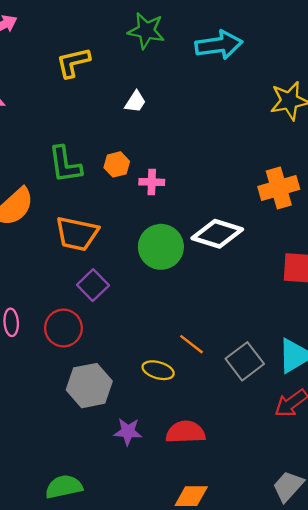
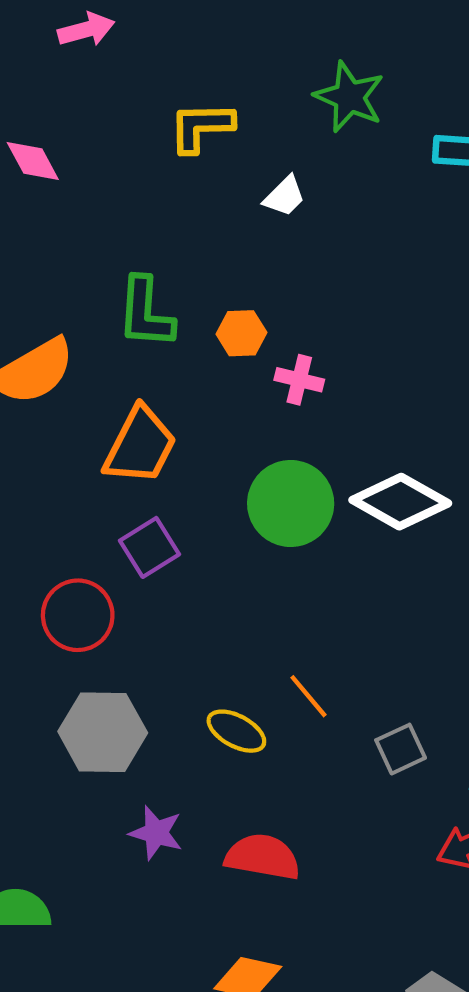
white trapezoid: (135, 102) -> (285, 196), moved
orange trapezoid: (77, 234) -> (140, 446), turned -87
gray square: (245, 361) -> (401, 749), size x0.7

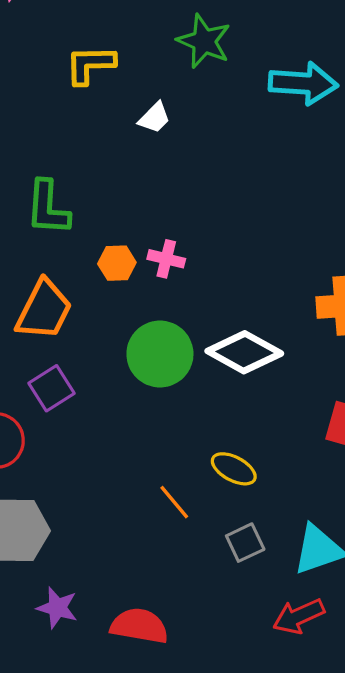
orange hexagon: (241, 333) -> (117, 263), moved
yellow ellipse: (236, 731) -> (234, 469), moved

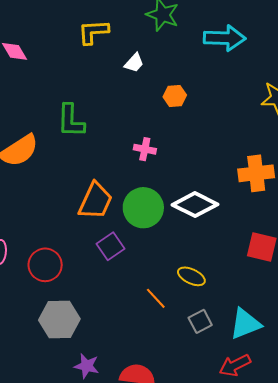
orange hexagon: (117, 263) -> (175, 96), moved
orange trapezoid: (44, 310) -> (95, 201), moved
purple square: (52, 388) -> (110, 246), moved

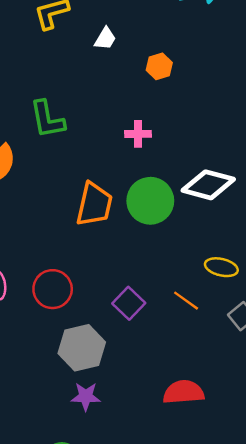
purple square: (110, 246) -> (129, 303), moved
purple star: (87, 366) -> (86, 396), moved

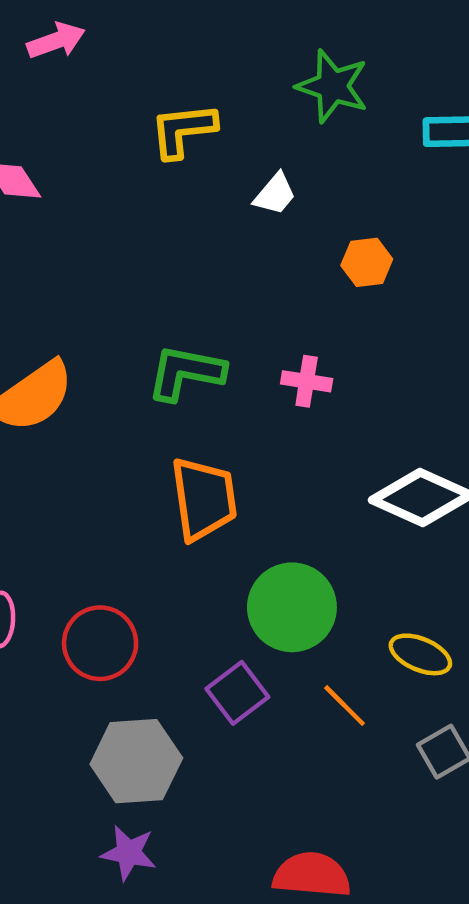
green L-shape: (47, 119) -> (186, 373), moved, turned 102
green circle: (150, 201) -> (292, 607), moved
orange trapezoid: (94, 204) -> (204, 499), turned -30

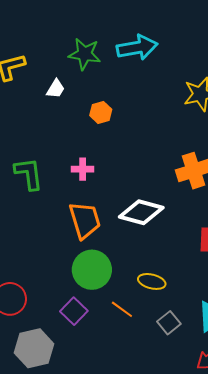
green star: (333, 86) -> (85, 54), moved
green L-shape: (186, 373) -> (29, 174), turned 81
orange trapezoid: (204, 499) -> (85, 220), moved

